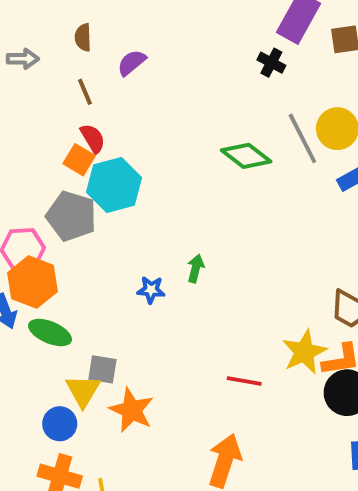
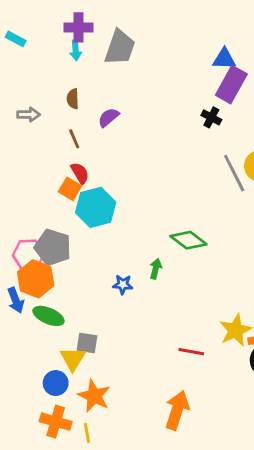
green diamond: (246, 156) -> (188, 240), moved
gray pentagon: (71, 216) -> (53, 247), moved
orange star: (132, 410) -> (94, 396), moved

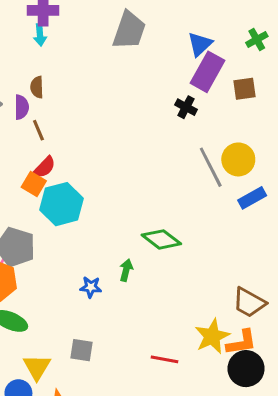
gray trapezoid: (120, 47) -> (129, 30), moved
blue triangle: (224, 59) -> (200, 44), turned -45
purple semicircle: (108, 117) -> (21, 107), moved, turned 130
red semicircle: (80, 173) -> (45, 167), turned 75
gray square: (87, 343) -> (81, 350), moved

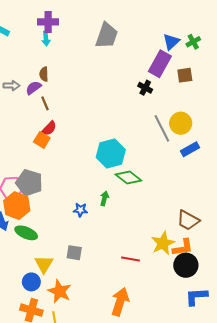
blue triangle: (200, 44) -> (171, 42), moved
purple semicircle: (21, 107) -> (33, 88), turned -126
cyan hexagon: (61, 204) -> (111, 153), moved

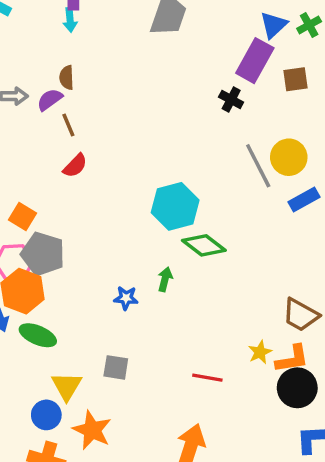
orange square: (42, 140) -> (23, 217), moved
yellow star: (163, 243) -> (260, 352), size x0.6

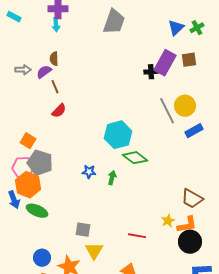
purple rectangle: (255, 61) -> (165, 63), moved
black cross: (231, 100) -> (151, 72), turned -32
blue star: (126, 298) -> (89, 172), moved
yellow triangle: (67, 386) -> (94, 251), moved

